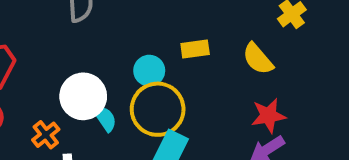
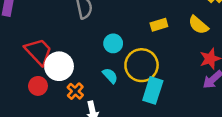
cyan circle: (149, 71) -> (113, 43), moved
white circle: (83, 96) -> (59, 66), moved

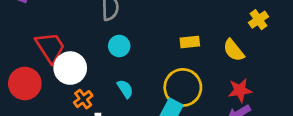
cyan circle: (113, 43) -> (119, 46), moved
yellow circle: (142, 65) -> (183, 87), moved
red circle: (38, 86) -> (25, 83), moved, size x1.5

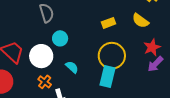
white circle: (70, 68) -> (41, 56), moved

